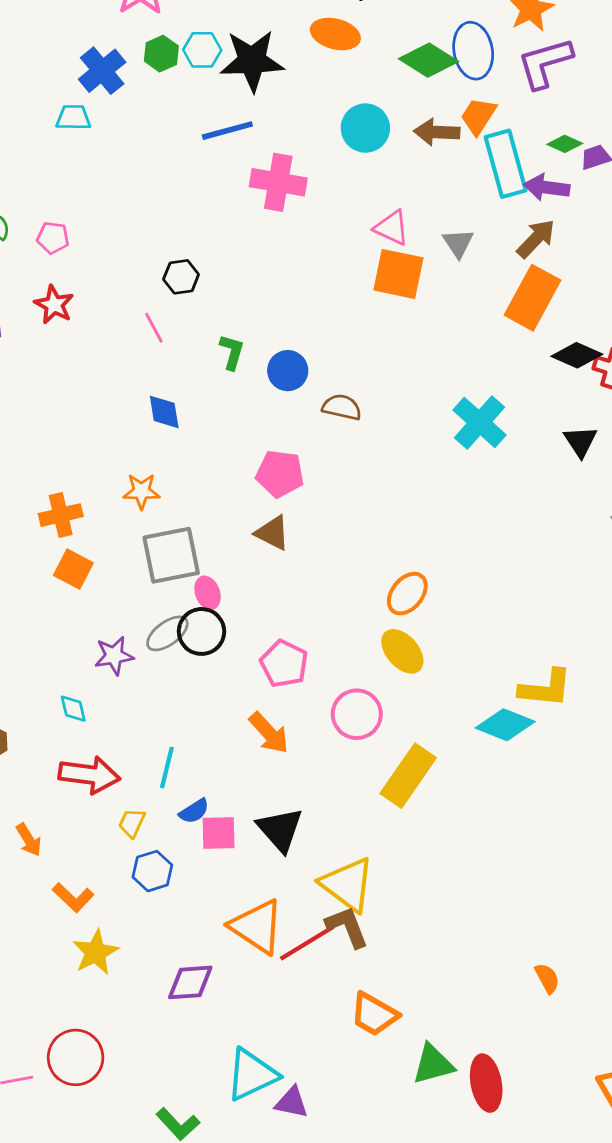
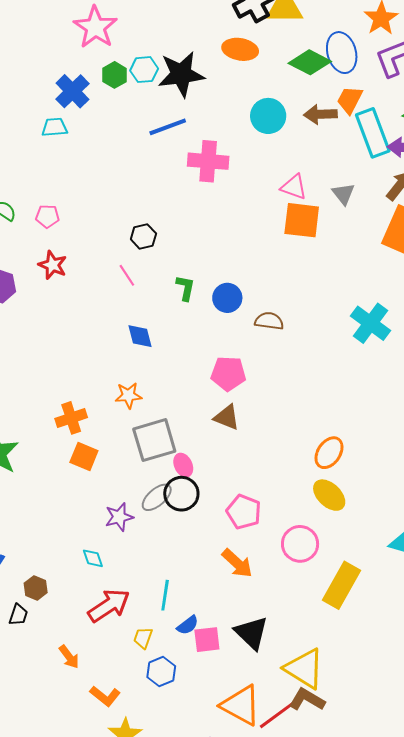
red arrow: (89, 775) -> (109, 605), turned -36
brown L-shape: (347, 927) -> (307, 700), turned -33

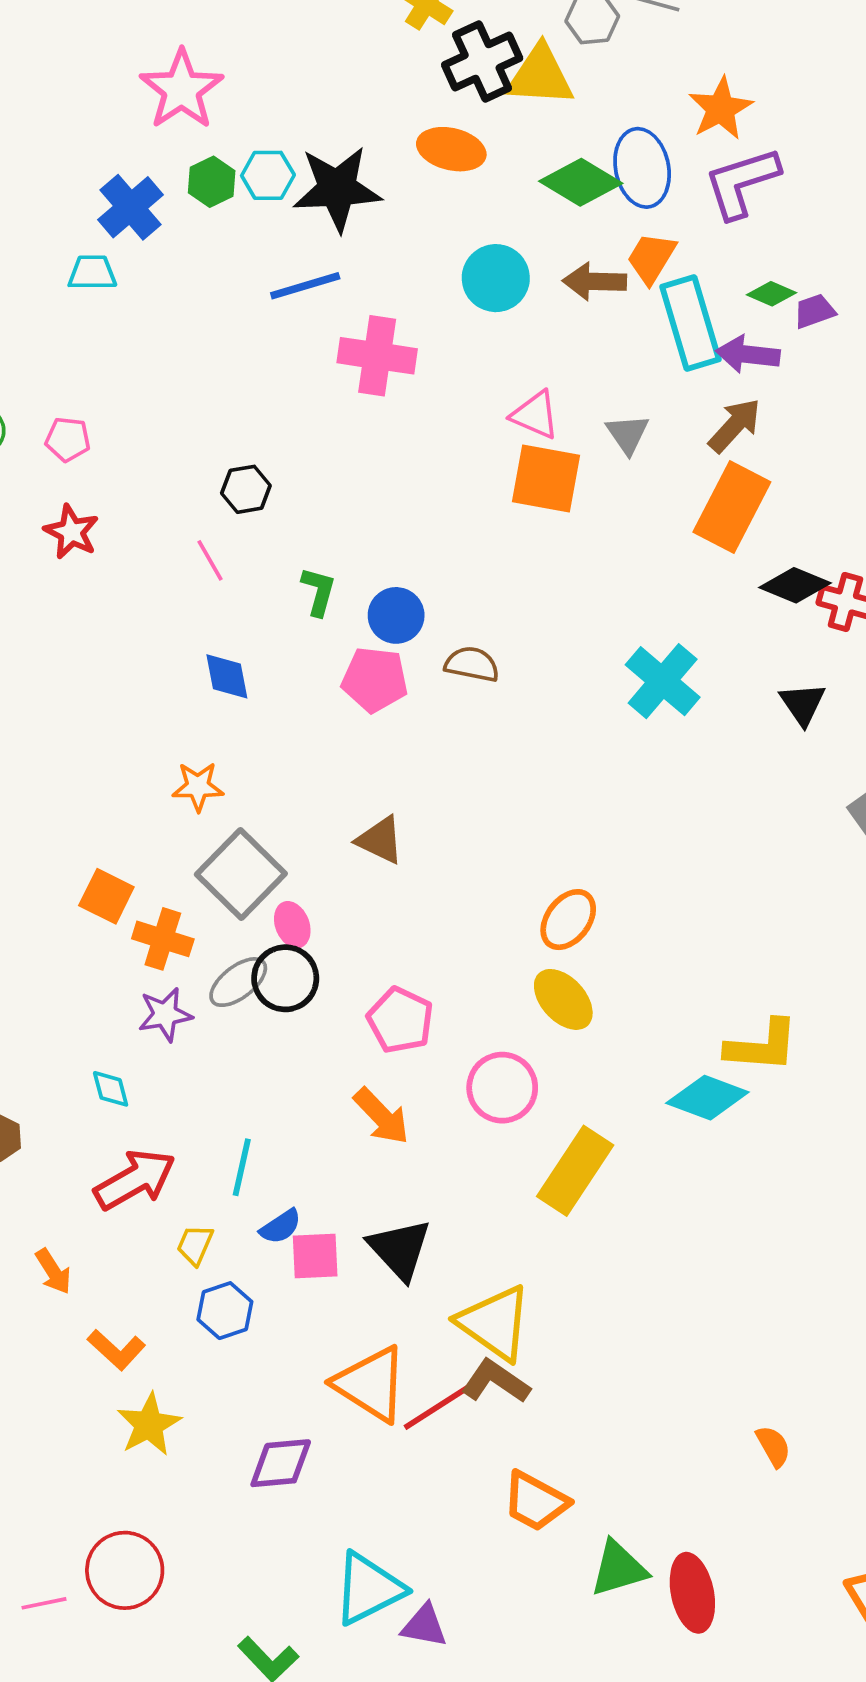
pink pentagon: (228, 374) -> (375, 680), moved
orange cross: (71, 418) -> (163, 939), moved, turned 32
gray square: (154, 440) -> (241, 874), turned -33

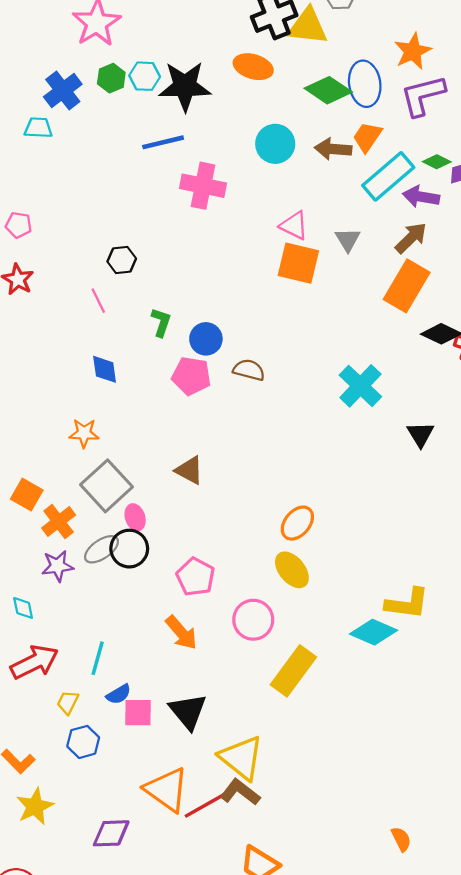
cyan rectangle: (691, 323) -> (388, 176), turned 63
black triangle: (803, 704) -> (421, 434), moved
orange cross: (163, 939) -> (59, 522), turned 32

